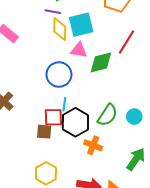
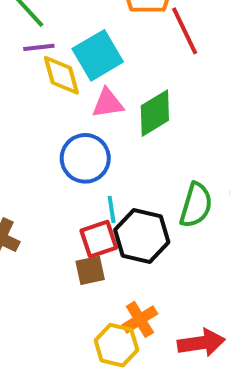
red line: (126, 42) -> (185, 31), moved, turned -40
orange cross: (93, 145) -> (140, 319), moved, turned -36

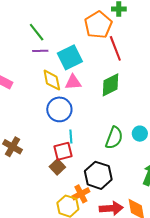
yellow diamond: (61, 75) -> (52, 80), moved
green diamond: (155, 113) -> (110, 85), moved
black hexagon: (142, 236) -> (98, 175), moved
brown square: (90, 270) -> (57, 167), turned -35

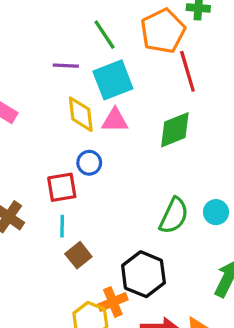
green line: (37, 32) -> (105, 35), moved
blue circle: (59, 109) -> (89, 163), size x0.6
cyan line: (71, 137) -> (62, 226), moved
red square: (63, 151) -> (62, 187), moved

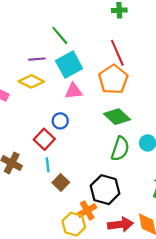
orange pentagon: (163, 31) -> (113, 79), moved
yellow diamond: (81, 114) -> (31, 81), moved, turned -50
green diamond: (175, 130) -> (117, 117), moved, turned 72
red square: (62, 187) -> (44, 139), turned -30

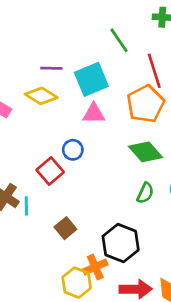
green line: (60, 35) -> (119, 40), moved
green semicircle: (120, 149) -> (145, 193), size x0.7
cyan line: (48, 165) -> (26, 206), moved

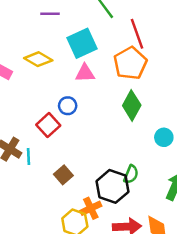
purple line: (51, 68) -> (50, 14), moved
green diamond: (145, 152) -> (132, 105), turned 72
green semicircle: (145, 193) -> (131, 174), moved

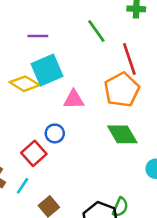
cyan square: (82, 43) -> (47, 70), moved
green diamond: (132, 105) -> (122, 134), turned -60
cyan line: (28, 156) -> (23, 186), moved, turned 35

